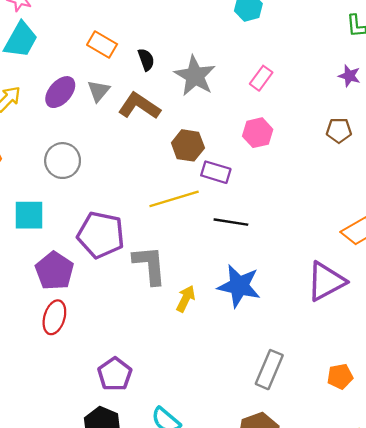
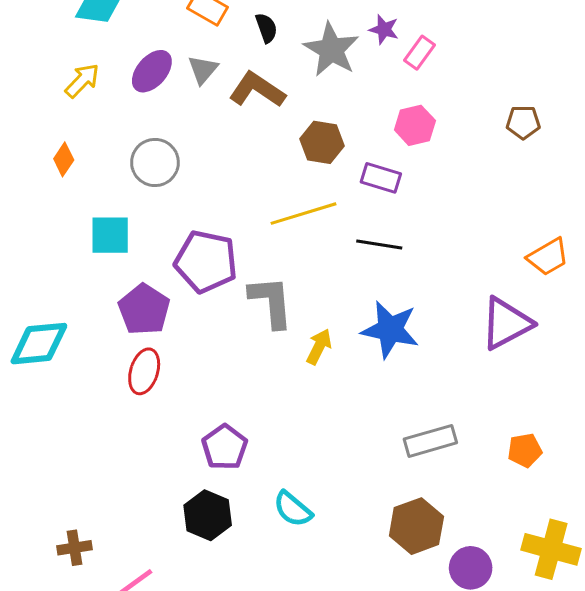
purple star: (349, 76) -> (384, 29), moved
purple rectangle: (216, 172) -> (381, 178), moved
gray rectangle: (269, 370) -> (430, 441), turned 51

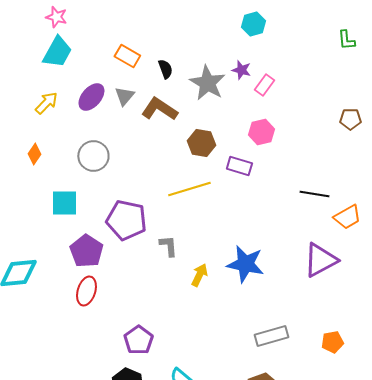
brown pentagon: (523, 122) -> (350, 119), moved
black line: (379, 244) -> (314, 194), moved
gray L-shape: (271, 302) -> (168, 246), size x0.6

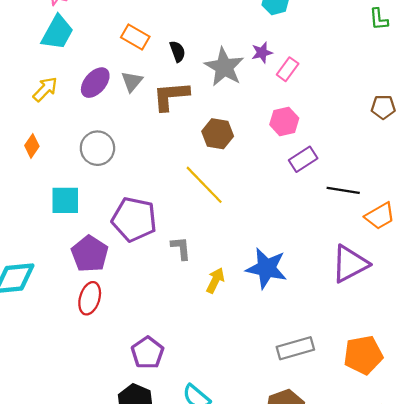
purple star: (241, 70) -> (262, 53), turned -30
brown L-shape: (159, 109) -> (171, 96), turned -39
purple rectangle: (239, 166) -> (303, 159), moved, turned -50
yellow line: (189, 189) -> (204, 185), turned 63
orange pentagon: (332, 342) -> (363, 355), size x1.6

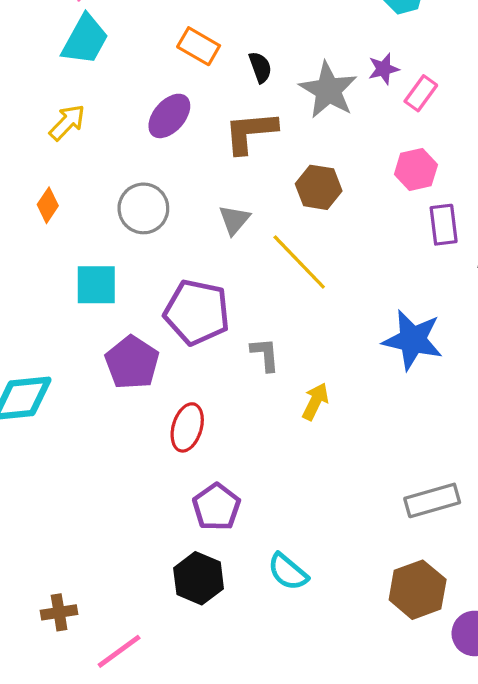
gray triangle: (132, 81) -> (234, 220), moved
purple ellipse: (95, 83) -> (169, 116), moved
purple rectangle: (303, 159) -> (444, 225), turned -64
blue star: (266, 268) -> (413, 340), moved
red ellipse: (90, 298) -> (187, 427), moved

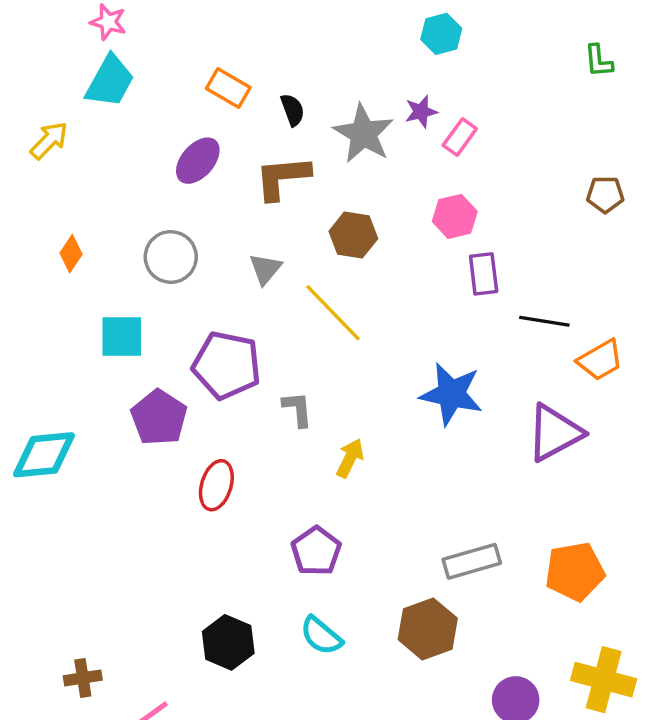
yellow arrow: (67, 122) -> (49, 140), moved
purple pentagon: (216, 507) -> (316, 551), moved
brown hexagon: (418, 590) -> (428, 629), moved

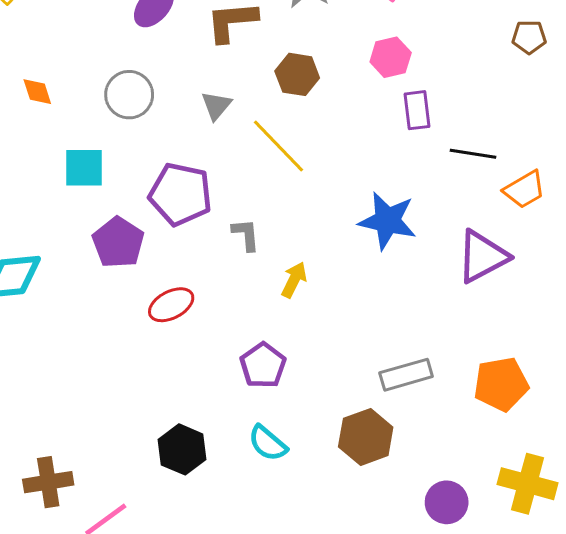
orange diamond: (71, 254) -> (37, 92), turned -52
red ellipse: (216, 485) -> (171, 305), turned 45
brown cross: (83, 678) -> (48, 482), size x1.4

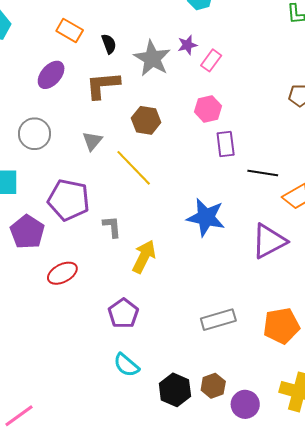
yellow arrow: (294, 280) -> (144, 257), size x1.4
brown hexagon: (366, 437) -> (213, 386), moved, size x0.7
black hexagon: (182, 449) -> (175, 390), moved

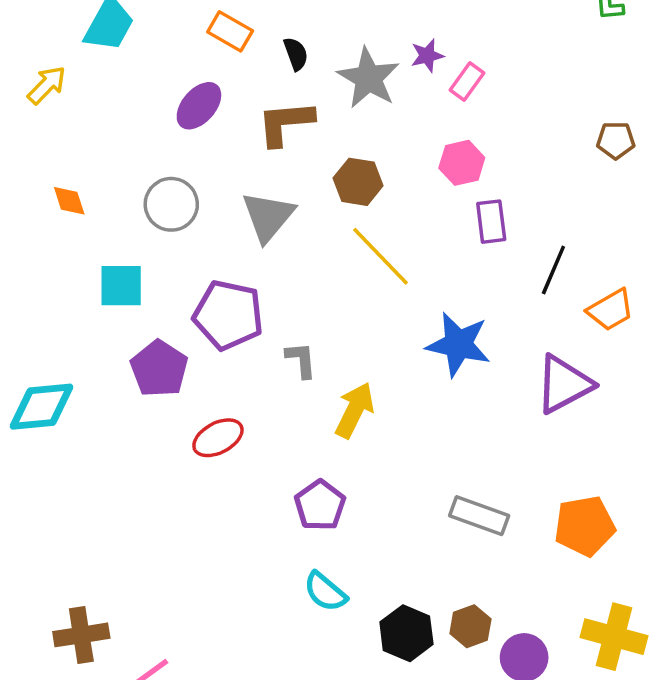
gray triangle: (92, 141) -> (268, 216), size x1.6
yellow line: (134, 168) -> (381, 256), moved
black line: (263, 173) -> (553, 270), turned -76
gray rectangle: (218, 320) -> (479, 516), turned 36

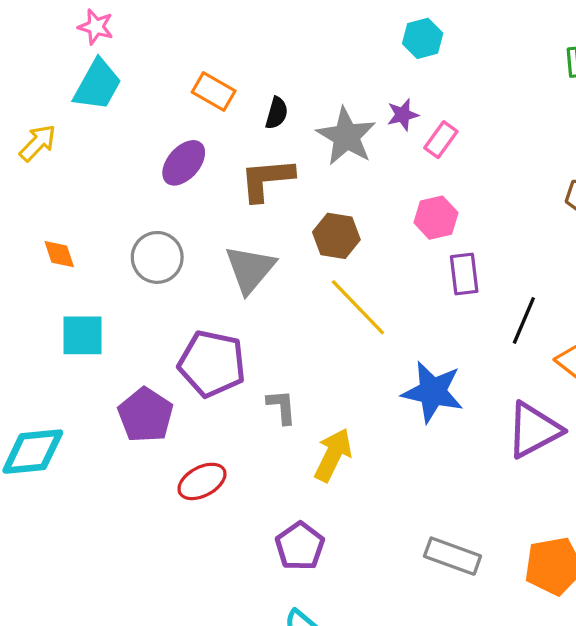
black semicircle: (296, 54) -> (277, 113), turned 36
cyan square: (121, 286) -> (82, 335), moved

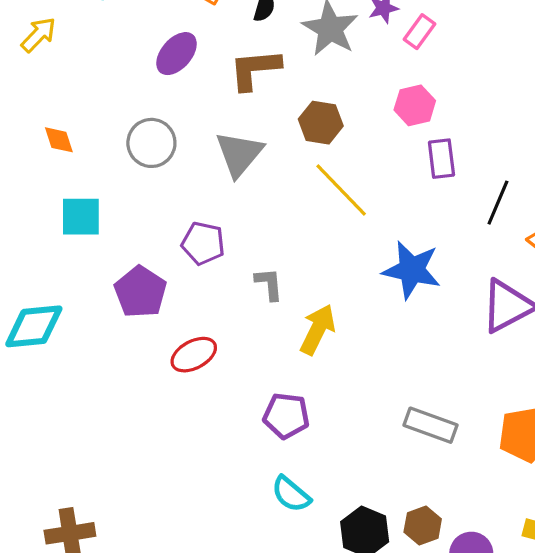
purple pentagon: (212, 364) -> (203, 243), size x0.7
purple pentagon: (300, 546) -> (286, 416), turned -30

